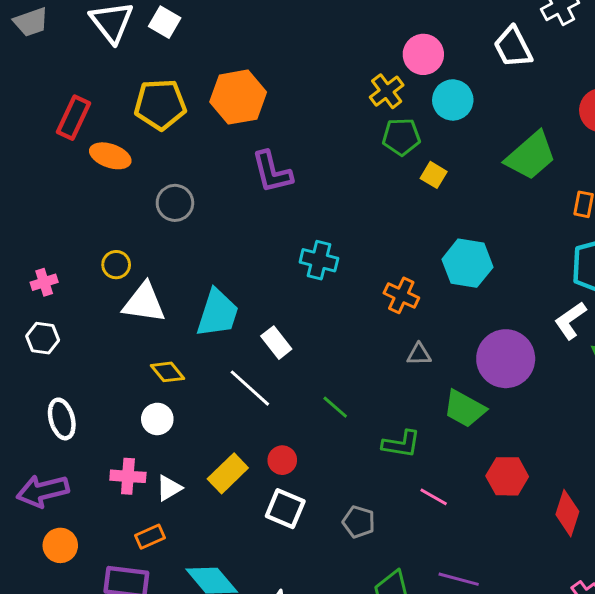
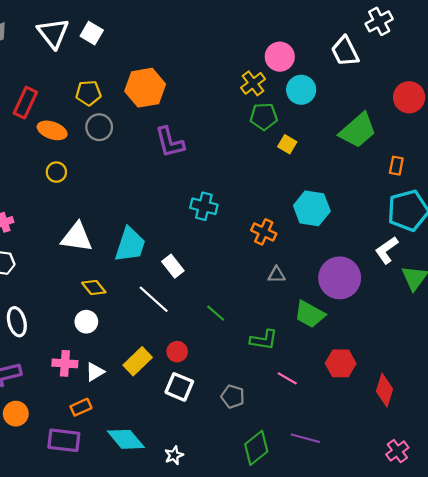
yellow pentagon: (160, 104) -> (88, 93), size x0.7
gray circle: (175, 203) -> (99, 127), moved
yellow circle: (116, 265) -> (56, 172), moved

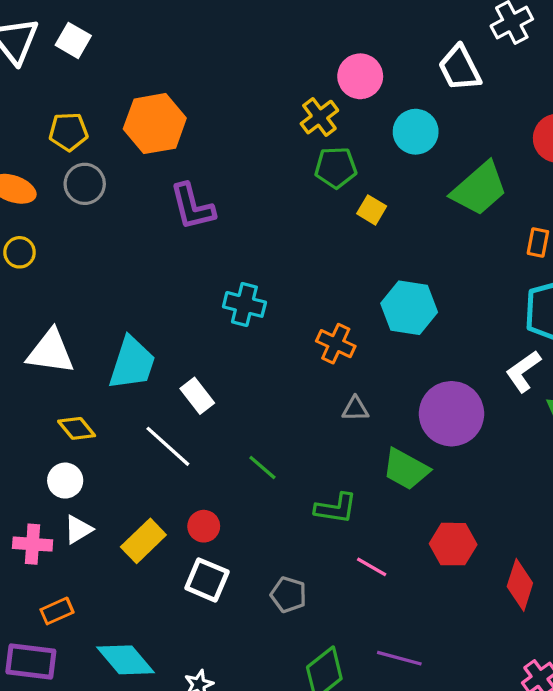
cyan circle: (301, 90) -> (416, 132), moved
white triangle: (95, 372) -> (78, 529), moved

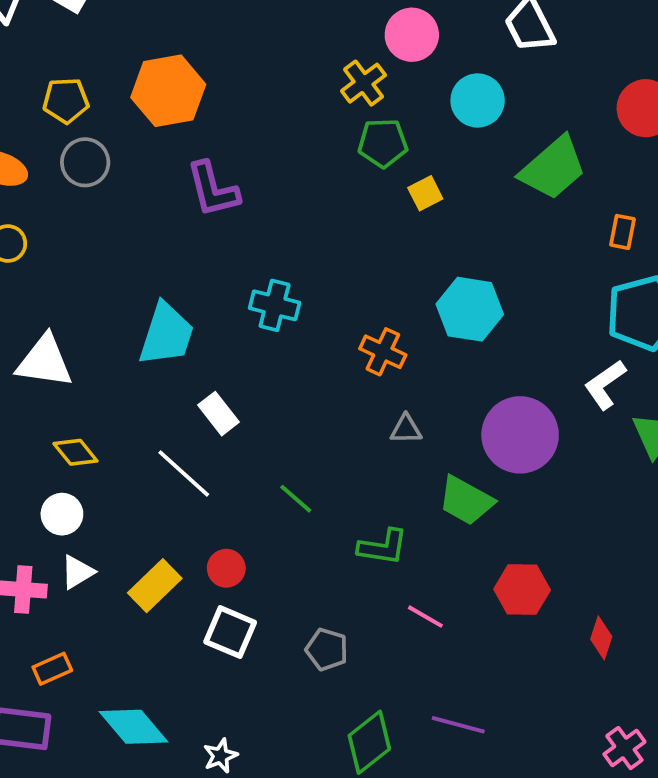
yellow square: (372, 210) -> (425, 193), turned 32
cyan trapezoid: (132, 363) -> (166, 334), moved
red diamond: (520, 585) -> (601, 638), size x0.7

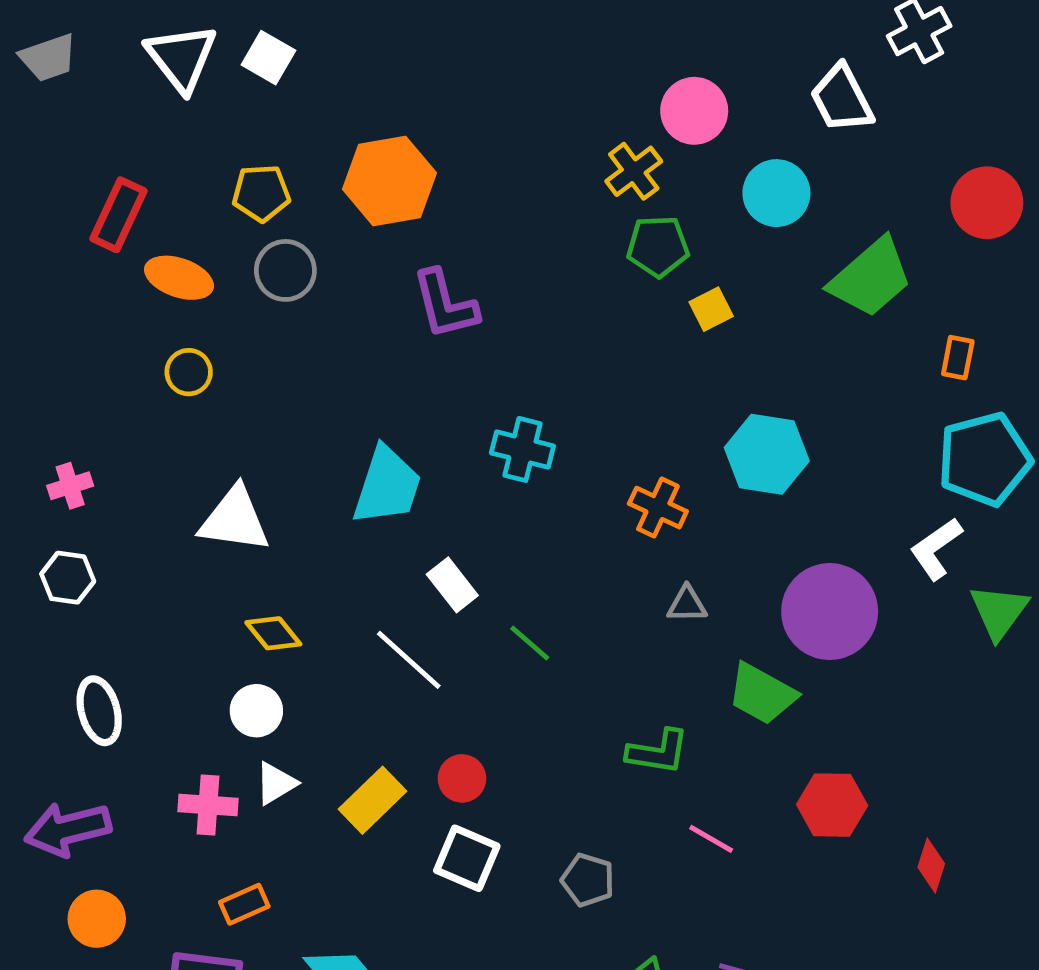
green line: (296, 499) -> (530, 643), moved

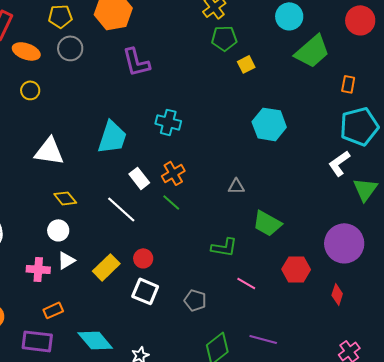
cyan circle: (776, 193) -> (289, 16), moved
orange cross: (658, 508) -> (173, 173), moved, turned 35
purple circle: (830, 612) -> (344, 243), moved

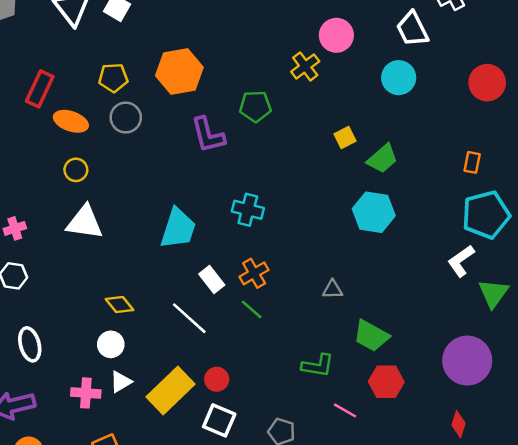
green pentagon: (224, 38) -> (255, 106), moved
green trapezoid: (312, 51) -> (382, 159), moved, size x0.7
white triangle: (49, 151) -> (85, 222), moved
yellow rectangle: (106, 267) -> (171, 390), size x1.4
red hexagon: (296, 269) -> (386, 382), moved

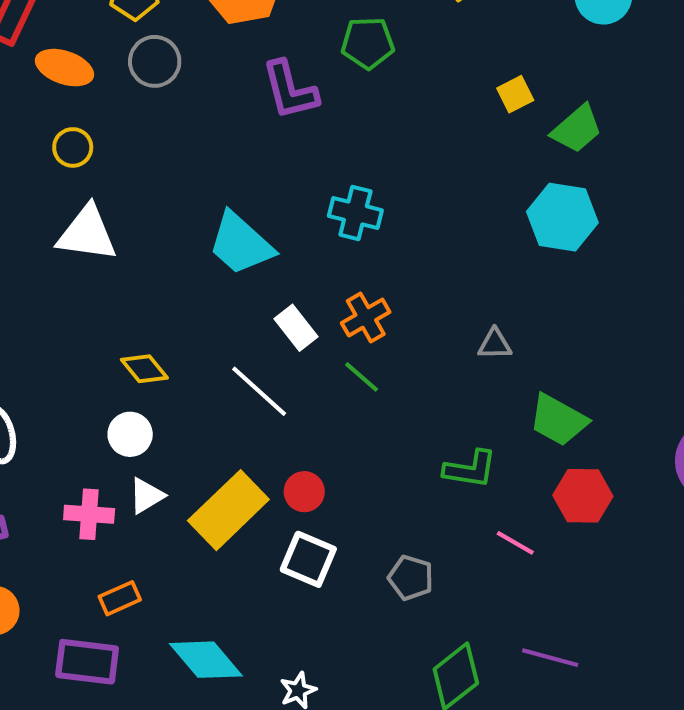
cyan trapezoid: (178, 228) -> (241, 244), turned 114

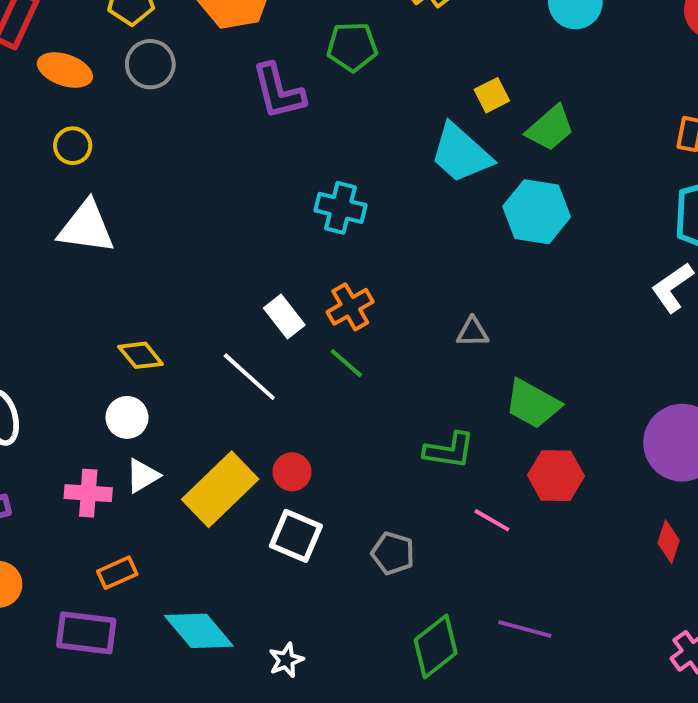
cyan trapezoid: (241, 244) -> (461, 153), moved

